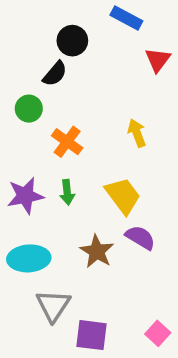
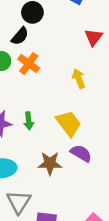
red triangle: (158, 60) -> (94, 37), moved
orange cross: (67, 142) -> (29, 64), moved
brown star: (97, 251) -> (50, 163), turned -30

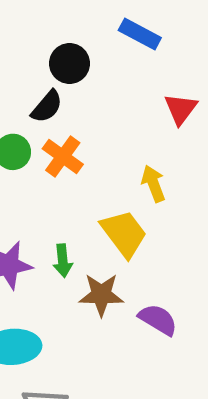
yellow trapezoid: (69, 123) -> (124, 234), moved
brown star: (50, 163) -> (101, 295), moved

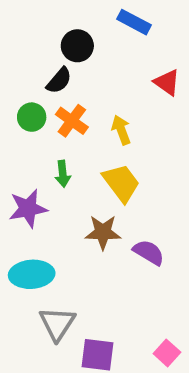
red triangle: (181, 109) -> (167, 82), turned -32
yellow arrow: (153, 184) -> (121, 130), moved
green arrow: (63, 261) -> (63, 174), moved

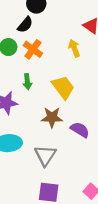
yellow arrow: (121, 130) -> (74, 48), moved
gray triangle: (57, 324) -> (45, 155), moved

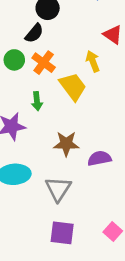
yellow trapezoid: (63, 87) -> (73, 87), moved
purple semicircle: (80, 130) -> (99, 158), turned -42

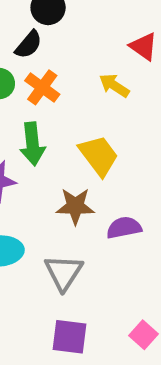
yellow arrow: (93, 61) -> (114, 85), turned -36
yellow trapezoid: (73, 87) -> (99, 156), moved
green arrow: (37, 101) -> (32, 144), size x1.5

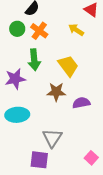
gray triangle: (64, 272) -> (52, 138), moved
purple square: (69, 337) -> (39, 160), moved

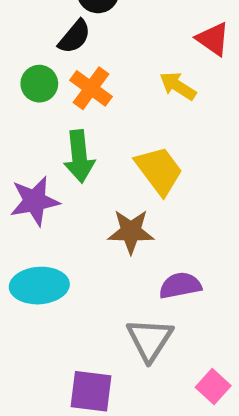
purple semicircle: (81, 103) -> (180, 286), moved
gray triangle: (52, 138) -> (150, 340), moved

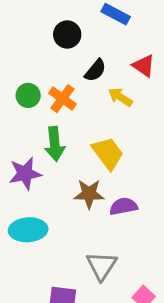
black semicircle: (75, 37) -> (95, 70), moved
purple semicircle: (180, 286) -> (123, 206), moved

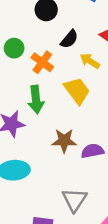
green circle: (28, 95) -> (14, 48), moved
yellow trapezoid: (108, 153) -> (77, 91), moved

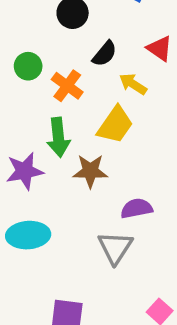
yellow trapezoid: (77, 91) -> (115, 125), turned 72
brown star: (64, 141) -> (90, 171), moved
gray triangle: (74, 200) -> (115, 248), moved

